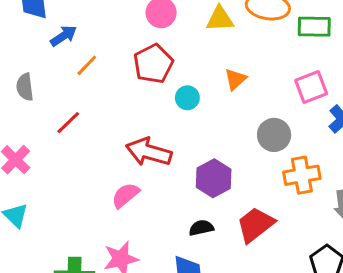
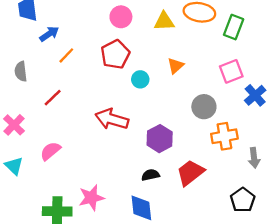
green rectangle: (314, 27) -> (234, 27), turned -70
pink semicircle: (125, 195) -> (50, 151), moved

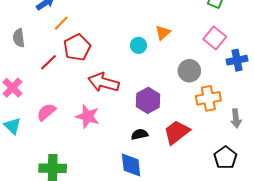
red pentagon: (115, 54) -> (77, 47), moved
pink square: (231, 71) -> (215, 38), turned -30
cyan circle: (140, 79) -> (138, 45), moved
blue cross: (255, 95) -> (237, 60), turned 30
pink star: (91, 198) -> (88, 116), moved, turned 30

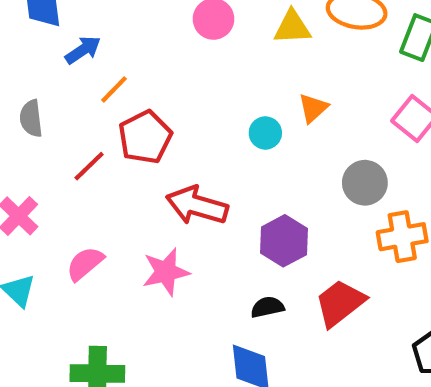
pink star: (88, 116) -> (166, 272), turned -30

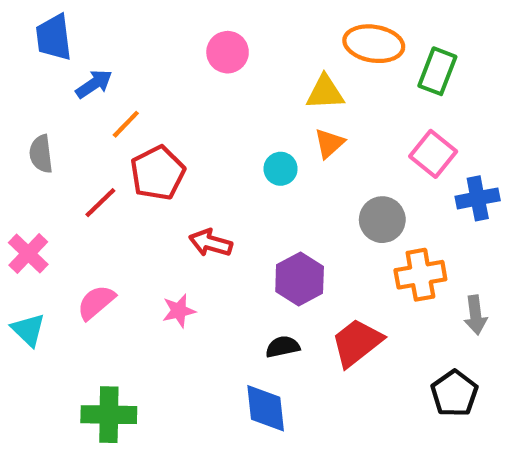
yellow triangle: (292, 27) -> (325, 92), moved
red arrow: (197, 206) -> (211, 243), size x0.7
pink star: (166, 272) -> (179, 311), size x0.7

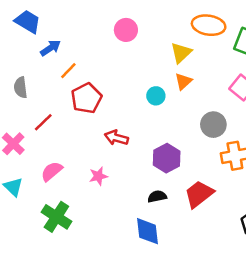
blue trapezoid: (54, 37) -> (28, 22), turned 128
yellow triangle: (325, 92) -> (181, 53), turned -40
red line: (100, 203) -> (43, 122), moved
green cross: (109, 415) -> (56, 217), moved, turned 32

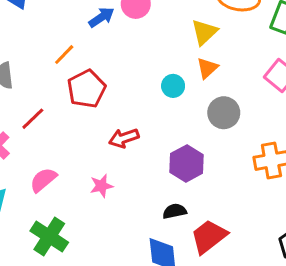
blue arrow: (50, 48) -> (101, 17), moved
gray circle: (213, 125) -> (224, 113), moved
red arrow: (116, 138) -> (124, 138), turned -35
red trapezoid: (199, 194) -> (209, 237), moved

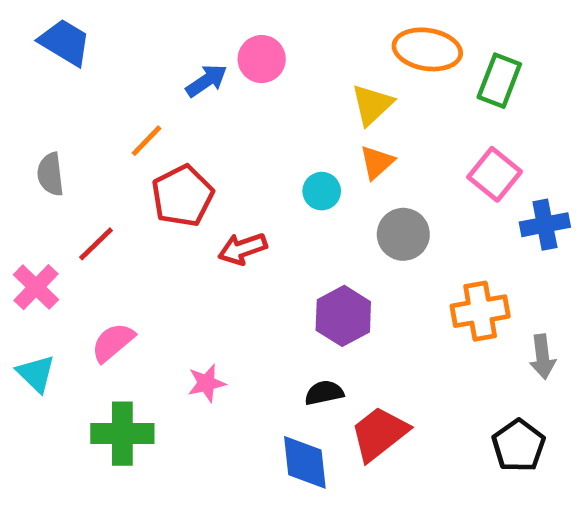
red arrow: (124, 138) -> (242, 249), moved
pink star: (101, 186) -> (206, 383), moved
green cross: (49, 237) -> (122, 434), turned -33

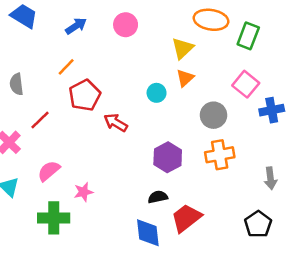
blue arrow: (206, 81) -> (76, 26), moved
gray circle: (403, 234) -> (214, 115), moved
red arrow: (242, 249) -> (116, 123), turned 50
orange cross: (480, 311) -> (220, 155), moved
pink star: (206, 383) -> (83, 192), moved

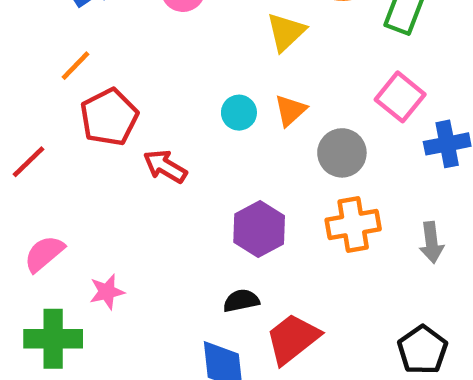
orange triangle: (185, 78) -> (290, 110), moved
gray arrow: (270, 178) -> (431, 242), moved

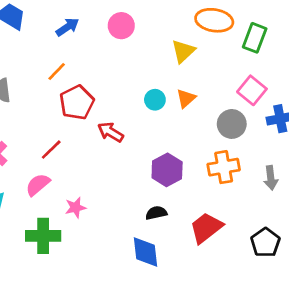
gray circle: (342, 153) -> (232, 124), moved
red line: (28, 162) -> (51, 150), moved
red trapezoid: (293, 339) -> (206, 228), moved

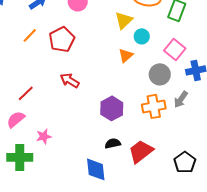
cyan circle: (155, 100) -> (142, 36), moved
red pentagon: (77, 102) -> (62, 39), moved
gray arrow: (271, 178) -> (181, 99), moved, turned 42
black semicircle: (156, 213) -> (113, 143), moved

